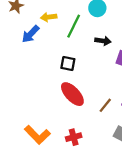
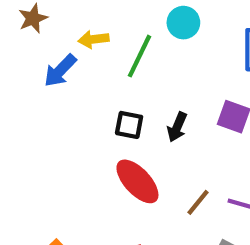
black arrow: (103, 41) -> (177, 127), moved, turned 105

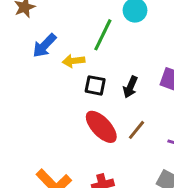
yellow arrow: (94, 39) -> (74, 61), moved
brown line: (198, 202) -> (137, 130), moved

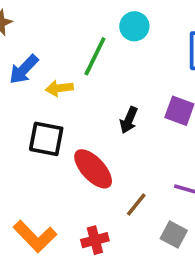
black square: (95, 85) -> (46, 139), moved, size x1.4
brown line: (137, 130) -> (136, 205), moved

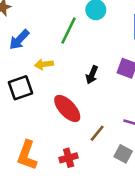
yellow arrow: (59, 88) -> (44, 64), moved
black square: (46, 139) -> (21, 88), moved, turned -30
orange L-shape: (35, 236) -> (27, 155), turned 64

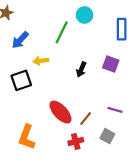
red ellipse: (67, 108) -> (60, 112), moved
red cross: (69, 158) -> (76, 142), moved

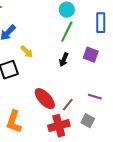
green line: (62, 32) -> (67, 32), moved
yellow arrow: (41, 61) -> (27, 52), turned -128
red cross: (76, 142) -> (59, 126), size x1.5

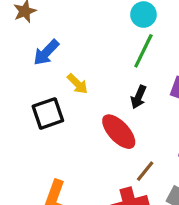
red ellipse: (45, 99) -> (119, 132), moved

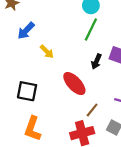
black arrow: (139, 97) -> (96, 61), moved
black square: (48, 113) -> (27, 91), moved, turned 30

